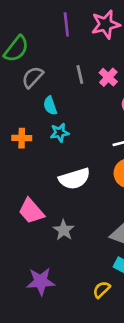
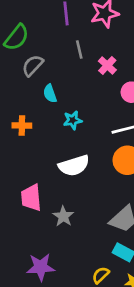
gray line: (80, 74) -> (79, 49), moved
cyan star: (60, 133) -> (73, 120), moved
pink trapezoid: (31, 211) -> (31, 198), turned 36

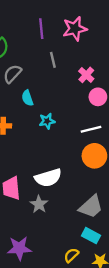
pink cross: (107, 65) -> (86, 75), moved
white semicircle: (74, 166) -> (48, 178), moved

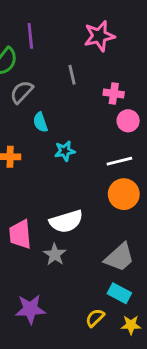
purple line: (41, 29) -> (30, 36), moved
pink cross: (86, 75) -> (114, 93), turned -35

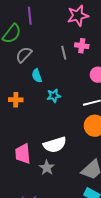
gray line: (72, 75) -> (64, 53), moved
pink cross: (114, 93) -> (82, 46), moved

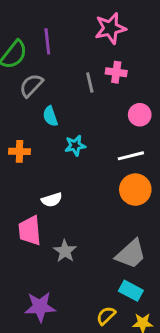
purple line: (30, 16) -> (47, 41), moved
white semicircle: (55, 145) -> (52, 200), moved, size x0.6

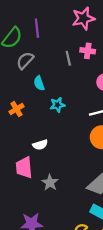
orange cross: (19, 151) -> (16, 109), turned -32

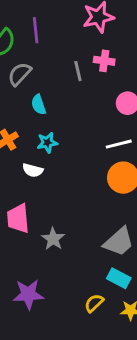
cyan star: (57, 105) -> (47, 143), moved
white semicircle: (40, 145) -> (33, 170), moved, turned 32

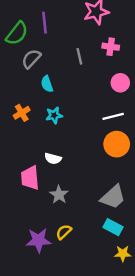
pink cross: (104, 61) -> (111, 47), moved
white semicircle: (33, 170) -> (53, 159), moved
yellow semicircle: (94, 303) -> (64, 232), moved

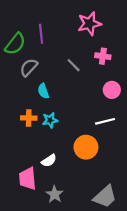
gray line: (79, 56) -> (74, 65), turned -32
orange cross: (22, 113) -> (29, 118), moved, turned 32
orange circle: (117, 144) -> (86, 147), moved
white semicircle: (53, 159) -> (49, 161), turned -48

